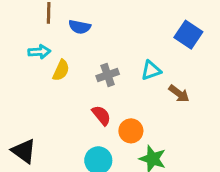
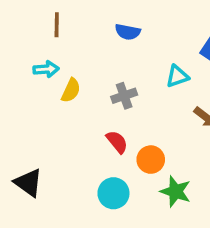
blue semicircle: (80, 27) -> (128, 32), moved
cyan triangle: (151, 70) -> (177, 76), moved

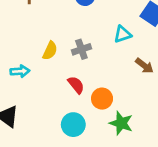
cyan arrow: (46, 69) -> (20, 71), moved
yellow semicircle: (71, 90) -> (50, 51), moved

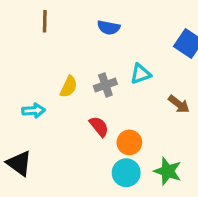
cyan triangle: (123, 34) -> (141, 74), moved
green star: (121, 123) -> (168, 171), moved
cyan circle: (73, 125) -> (126, 173), moved

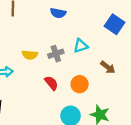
yellow semicircle: (69, 87) -> (30, 55), turned 70
orange circle: (129, 142) -> (80, 84), moved

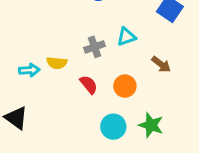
yellow semicircle: (30, 55) -> (57, 63), moved

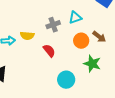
orange circle: (125, 86) -> (81, 41), moved
green star: (151, 125) -> (92, 64), moved

